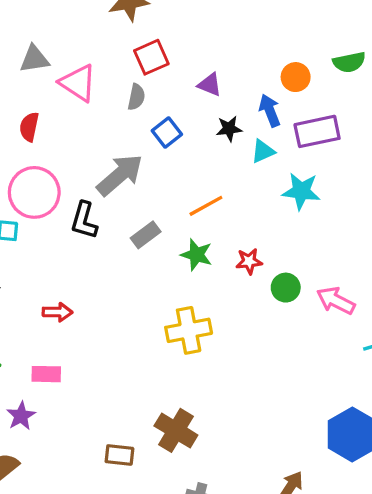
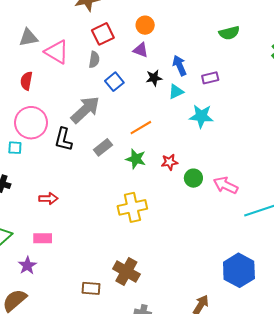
orange circle: (296, 77) -> (145, 25), moved
purple rectangle: (317, 131) -> (210, 78), size x0.6

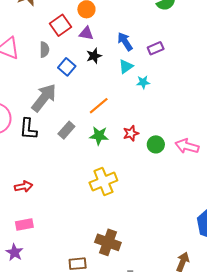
red square: (103, 34) -> (61, 25), moved
black star: (154, 78) -> (94, 56), moved
cyan star: (201, 116) -> (143, 82), moved, size x0.6

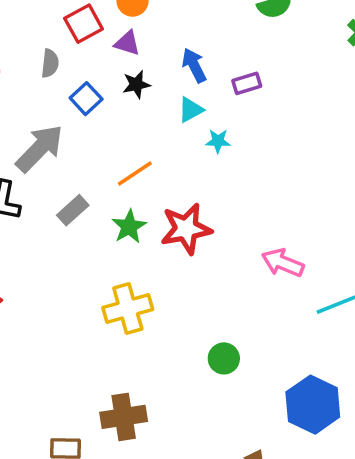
red star: (131, 133) -> (186, 229), size x1.8
green star: (99, 136) -> (129, 227), turned 30
green circle: (156, 144) -> (224, 358), moved
brown cross: (108, 242) -> (124, 417), turned -35

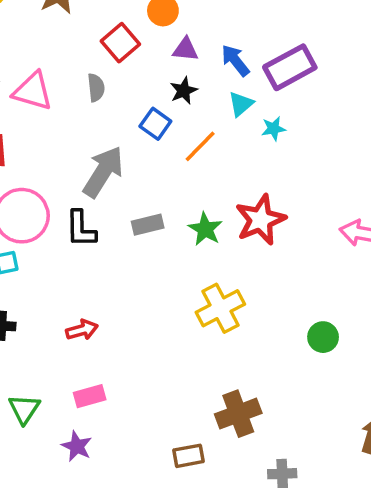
purple triangle: (127, 43) -> (186, 49), moved
purple rectangle: (247, 83) -> (290, 67), size x1.8
blue square: (86, 99) -> (155, 124), moved
orange line: (135, 173) -> (200, 146), moved
gray rectangle: (73, 210) -> (148, 225), turned 40

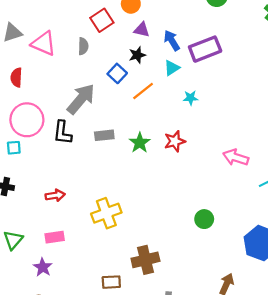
cyan star: (274, 129) -> (191, 98), moved
red star: (261, 220) -> (175, 141), size x0.7
yellow cross: (220, 308) -> (106, 213), moved

